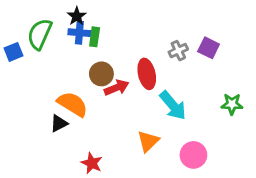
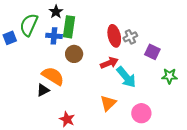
blue cross: (79, 33) -> (54, 36), moved
green rectangle: (95, 37) -> (69, 27), size x1.5
purple square: (209, 48) -> (152, 52), moved
red ellipse: (147, 74) -> (114, 36), moved
red arrow: (117, 88) -> (109, 63), moved

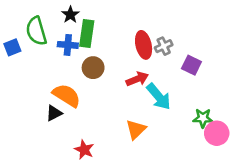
green semicircle: (29, 25) -> (36, 31), turned -40
green star: (169, 76) -> (203, 118), moved
pink circle: (141, 113) -> (217, 133), moved

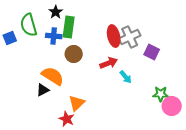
gray cross: (164, 46) -> (130, 37), size x1.5
cyan arrow: (159, 97) -> (126, 77), size x0.6
orange triangle: (136, 129) -> (77, 103), moved

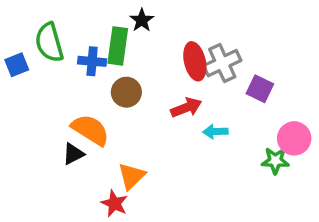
black star: (56, 12) -> (142, 20), moved
cyan arrow: (126, 77) -> (215, 132), turned 128
pink circle: (172, 106) -> (294, 138), moved

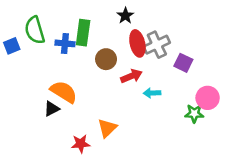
black star: (142, 20) -> (125, 16), moved
brown circle: (126, 92) -> (106, 59), moved
orange triangle: (131, 176) -> (107, 128), moved
red star: (114, 203) -> (81, 144), turned -30

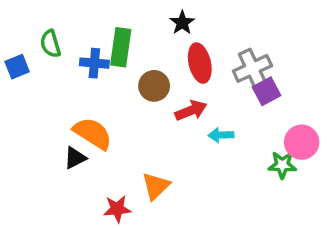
green semicircle: (35, 30) -> (50, 44), size x0.7
gray cross: (157, 45) -> (252, 68), moved
purple square: (183, 63) -> (267, 91), turned 36

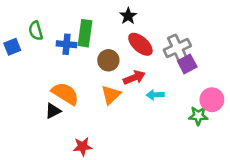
red ellipse: (200, 63) -> (140, 44), turned -35
orange triangle: (156, 186) -> (111, 95), moved

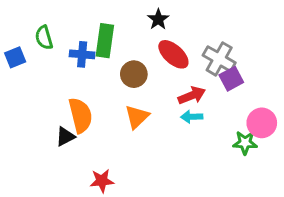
gray cross: (177, 48) -> (219, 59), turned -35
red arrow: (134, 78) -> (192, 95), moved
orange semicircle: (65, 94) -> (81, 115), turned 44

